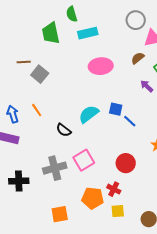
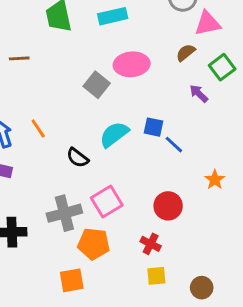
gray square: (40, 74) -> (97, 85), moved
orange pentagon: (93, 198) -> (94, 244), moved

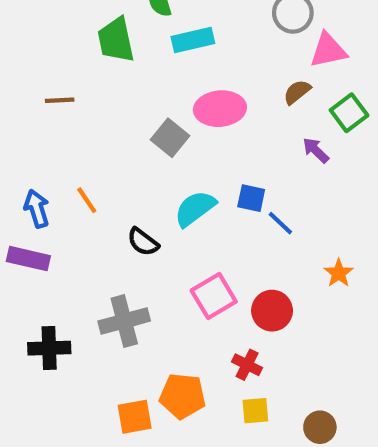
pink square: (107, 202) -> (214, 296), moved
orange pentagon: (94, 244) -> (182, 396), moved

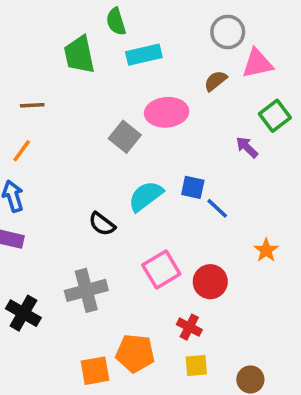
brown semicircle: (297, 92) -> (215, 81), moved
orange line: (87, 200) -> (22, 151), moved, turned 70
black cross: (49, 348) -> (23, 313), turned 32

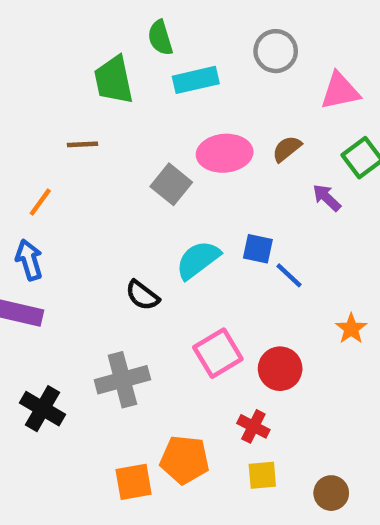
gray circle: (228, 32) -> (276, 51), moved
brown semicircle: (215, 81) -> (287, 149), moved
brown line: (32, 105) -> (82, 144), moved

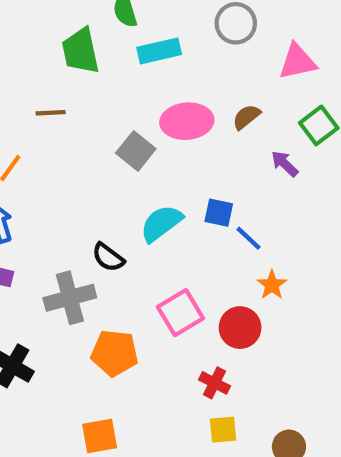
orange star: (351, 329) -> (272, 285), moved
gray cross: (122, 380) -> (70, 298), moved
orange pentagon: (185, 460) -> (115, 353), moved

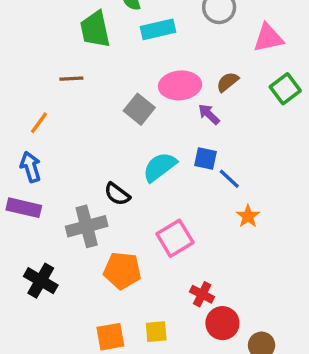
purple arrow: (285, 164) -> (209, 114), moved
red circle: (240, 328) -> (222, 323), moved
yellow square: (223, 430) -> (156, 332), moved

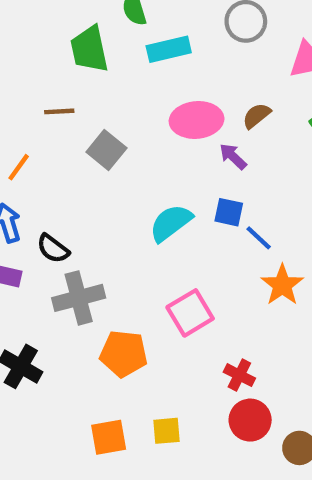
gray square: (139, 109) -> (106, 150), moved
black semicircle: (117, 194) -> (53, 249), moved
orange star: (248, 216) -> (282, 285), size x1.4
red cross: (202, 294) -> (239, 375), moved

